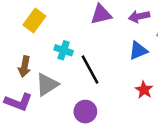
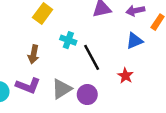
gray triangle: (47, 85) -> (62, 89), moved
red star: (144, 90) -> (125, 76), moved

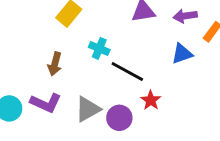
black line: (92, 57) -> (127, 72), turned -36
red star: (125, 76) -> (151, 100), moved

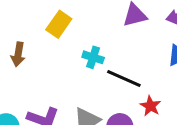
brown arrow: (55, 64) -> (18, 54), moved

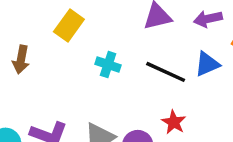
black line: (124, 79) -> (166, 72), moved

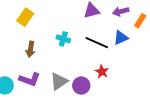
yellow rectangle: (69, 25) -> (25, 17), moved
brown arrow: (21, 60) -> (31, 49), moved

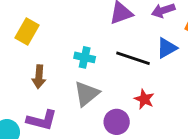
gray triangle: (59, 81) -> (87, 94), moved

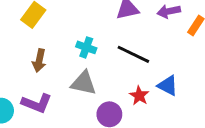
blue triangle: (167, 48) -> (168, 85), moved, turned 50
gray triangle: (87, 94) -> (84, 83), turned 44

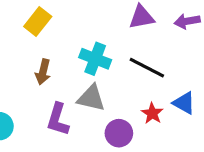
cyan cross: (86, 47) -> (95, 59), size x1.4
purple L-shape: (37, 103) -> (58, 119), moved, turned 84

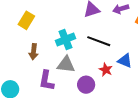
cyan cross: (95, 59) -> (66, 39), turned -36

